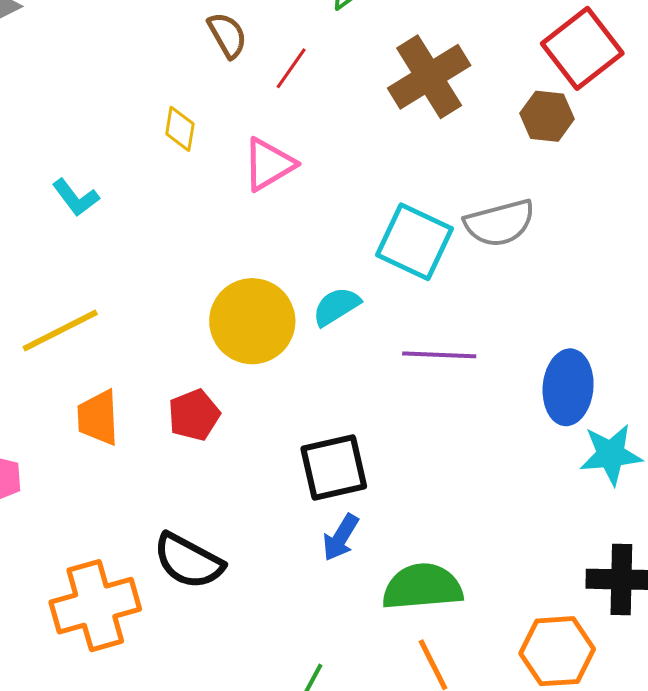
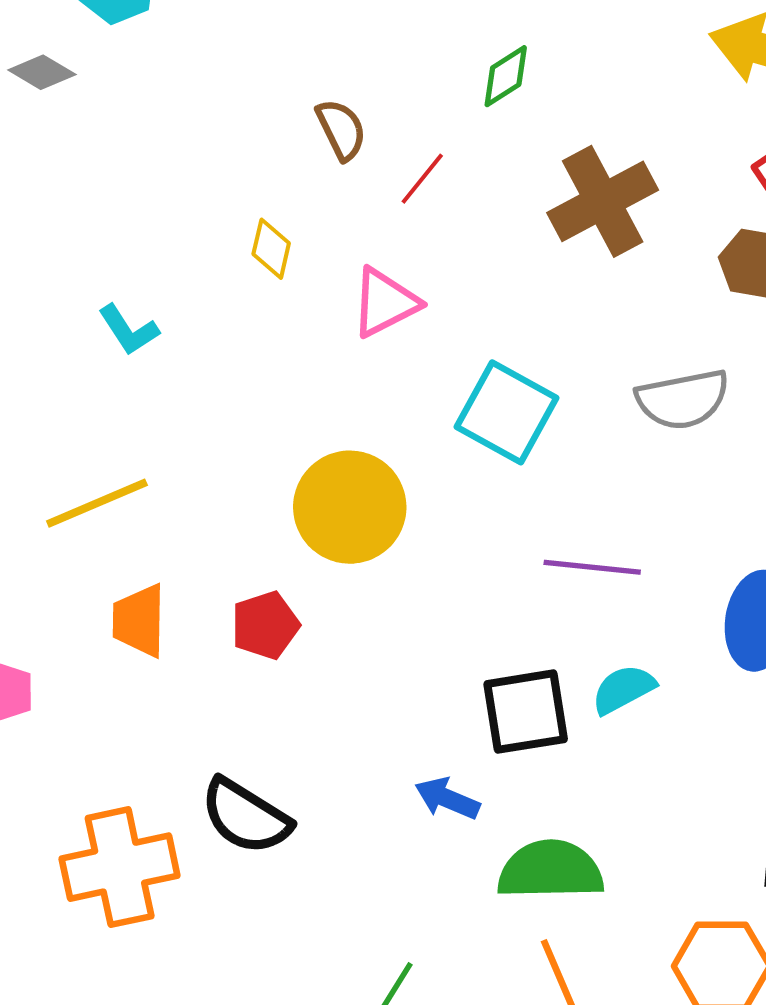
cyan square: (415, 242) -> (506, 412), moved
cyan semicircle: (336, 306) -> (623, 689), moved
black square: (334, 467) -> (526, 712), moved
blue arrow: (341, 537) -> (447, 798), turned 78

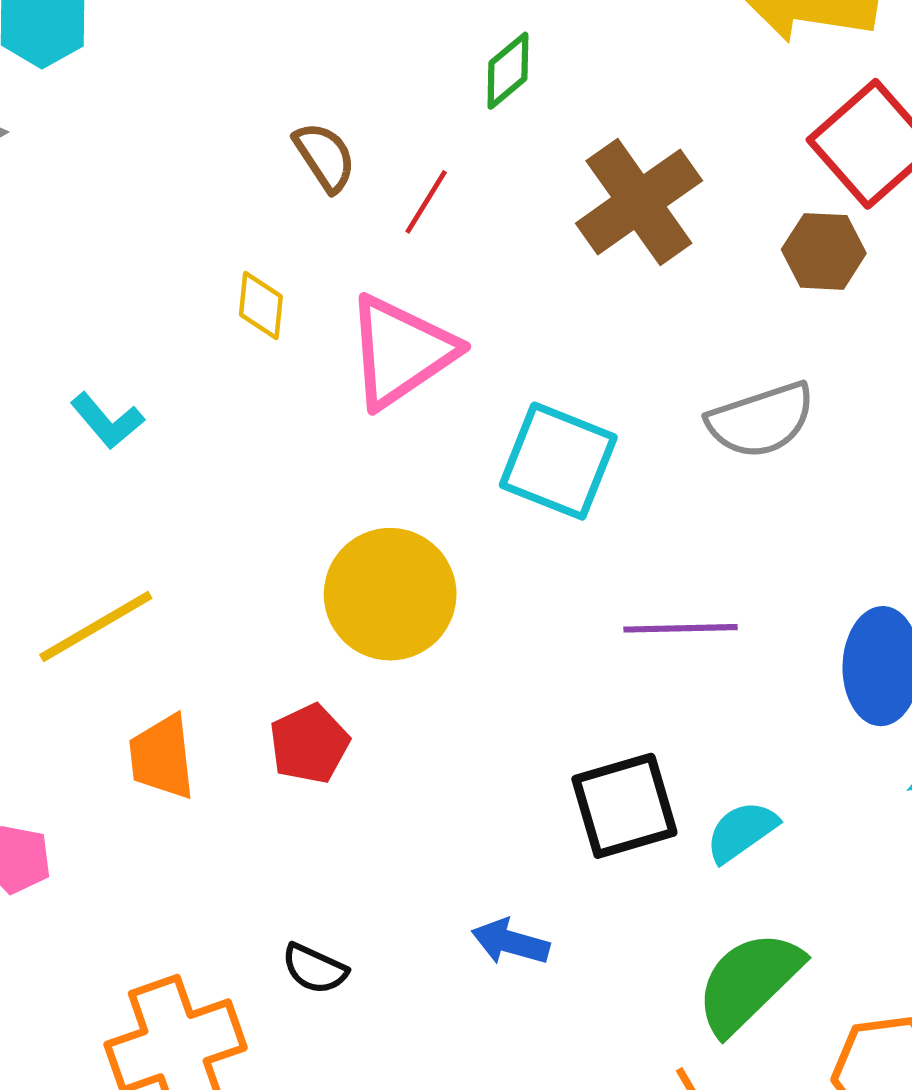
pink triangle: (385, 303) -> (401, 351), size x1.4
cyan semicircle: (623, 689) -> (742, 831), moved
blue arrow: (447, 798) -> (510, 942), moved
black semicircle: (246, 816) -> (315, 969), size x0.6
green semicircle: (550, 870) -> (749, 982), moved, turned -36

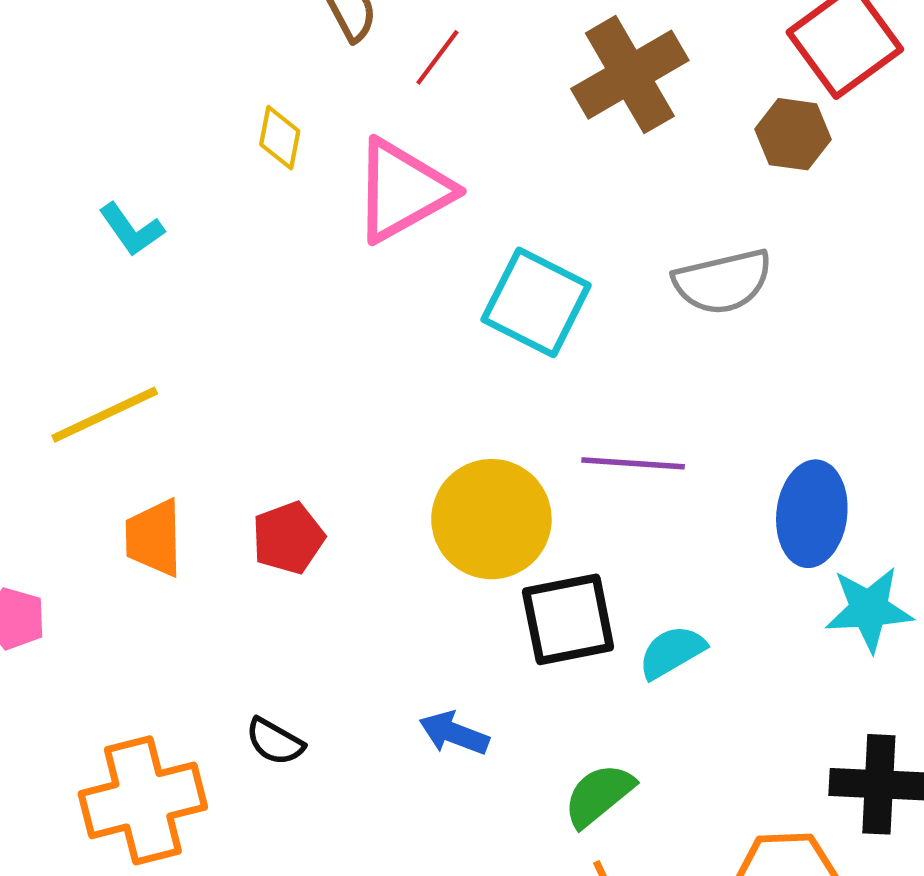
yellow circle: (390, 594) -> (491, 519), moved
green semicircle: (749, 982) -> (599, 795), moved, size x0.7

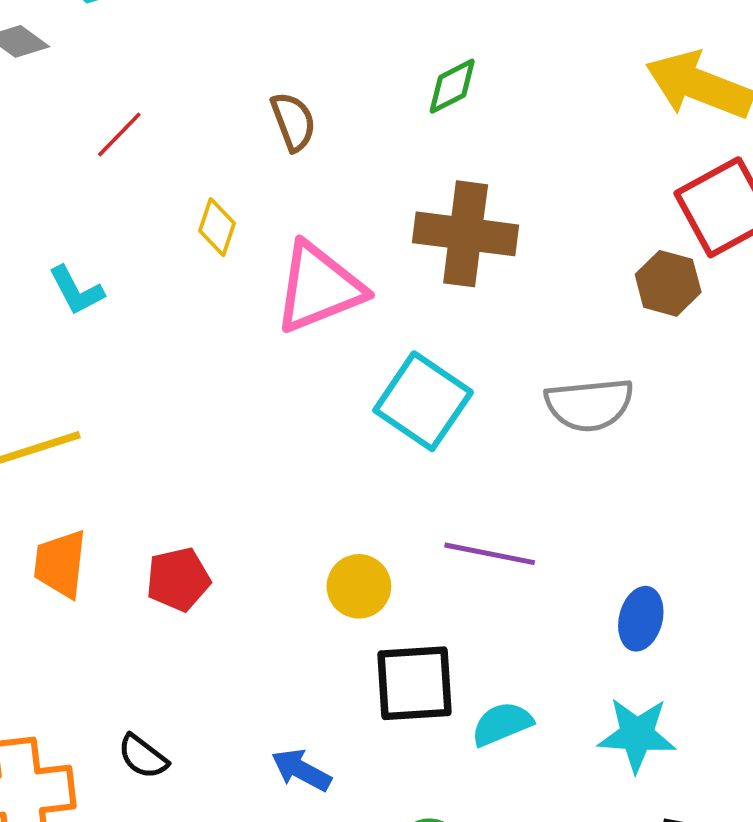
red line: (437, 57) -> (119, 135), moved
brown cross: (630, 75) -> (466, 234), moved, turned 30
blue ellipse: (812, 514) -> (641, 619), size x0.7
yellow circle: (491, 519) -> (359, 586), size x0.6
cyan star: (869, 609) -> (637, 735), moved

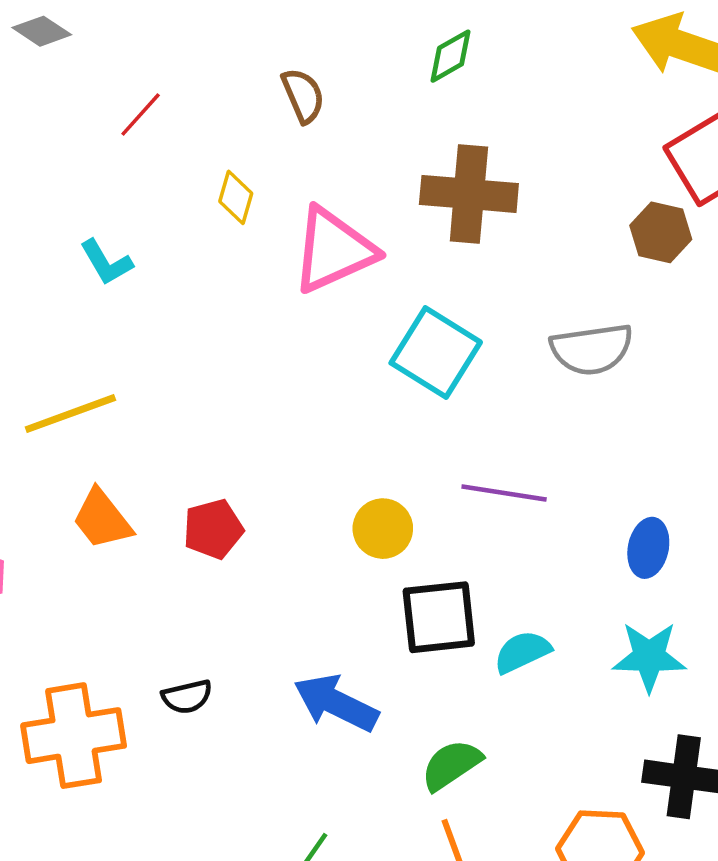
orange trapezoid: (60, 564) -> (102, 519), turned -42
black semicircle: (143, 757) -> (187, 697), turned -48
blue arrow: (301, 770) -> (336, 703), size x1.5

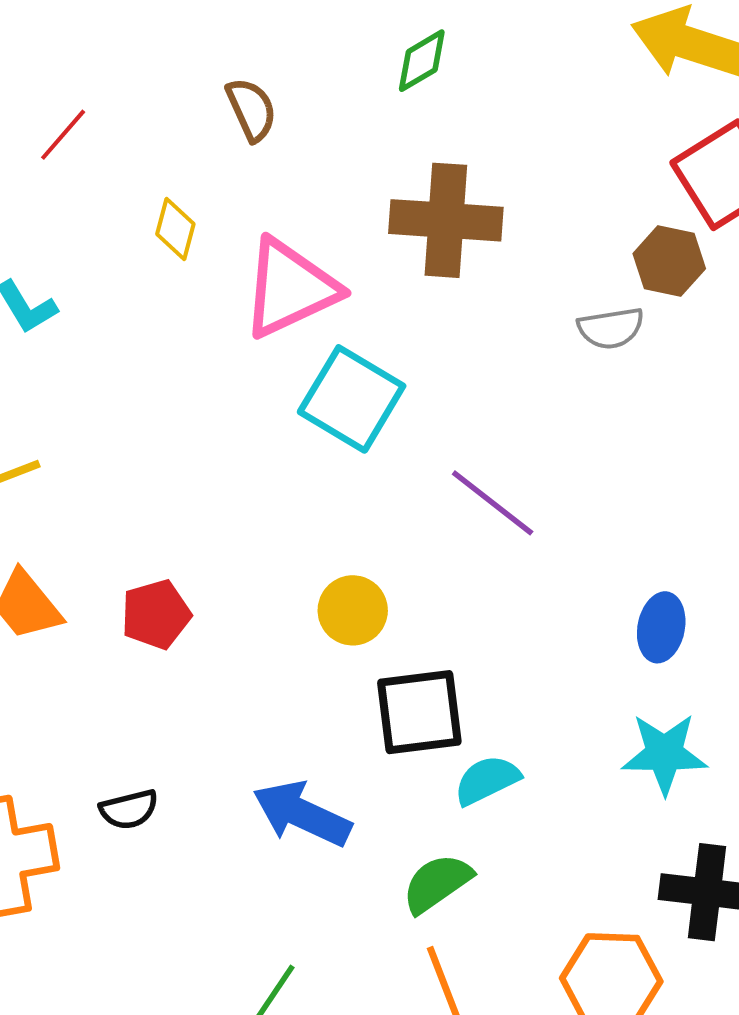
gray semicircle: (592, 349) -> (611, 328), moved, size x0.7
cyan square: (436, 353) -> (352, 399), moved
purple line: (504, 493) -> (493, 503), moved, turned 30
cyan semicircle: (522, 652) -> (487, 780), moved

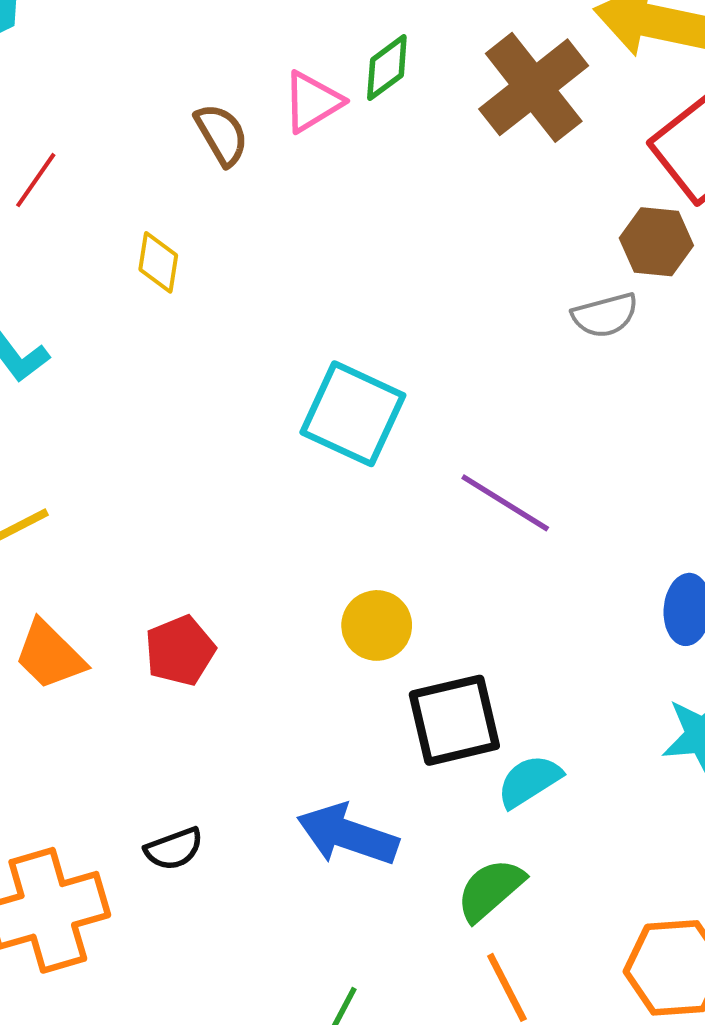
brown cross: (446, 220) -> (534, 87), moved, turned -36
pink triangle: (290, 288) -> (312, 102), moved, size x0.6

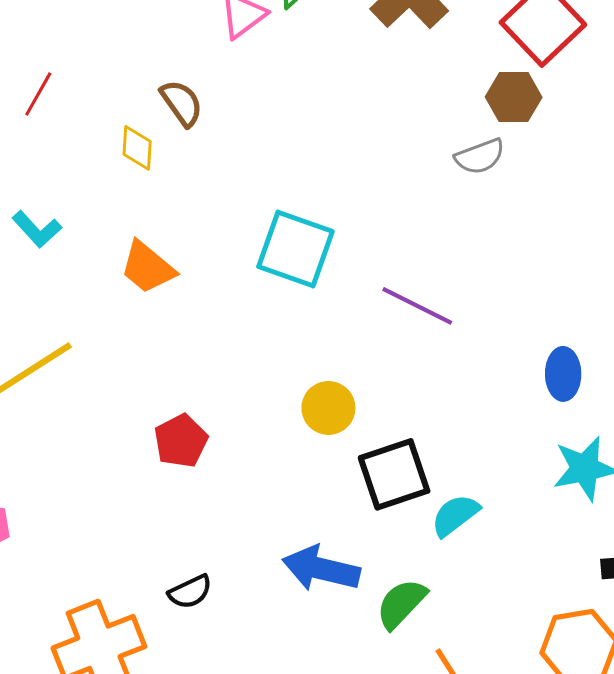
brown semicircle: (222, 135) -> (182, 103), moved
orange trapezoid: (50, 655) -> (148, 267), moved
green semicircle: (490, 890) -> (401, 604), moved

